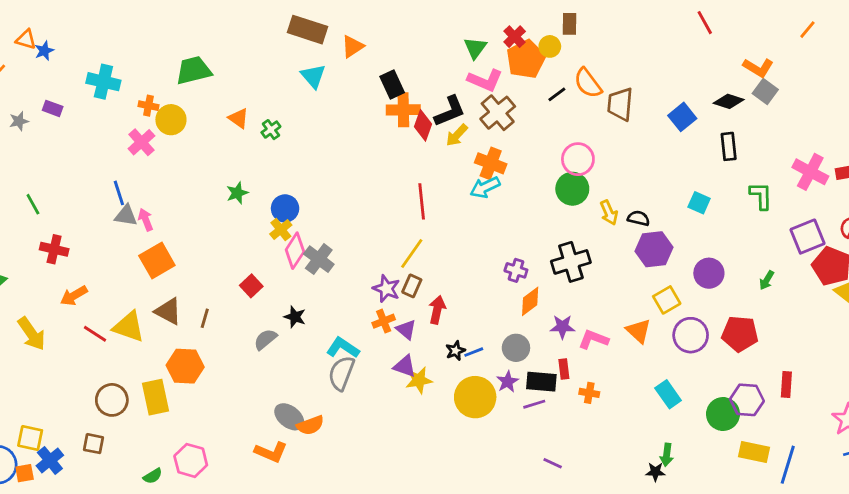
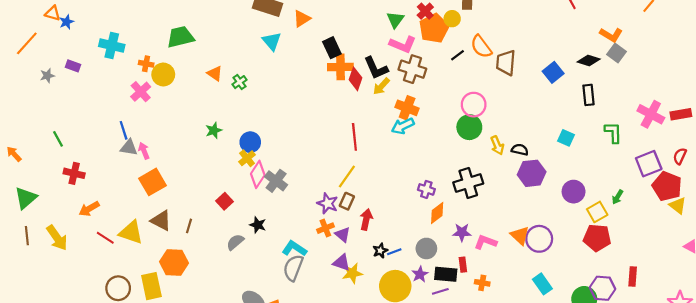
black L-shape: (450, 111) -> (376, 68), turned 88
brown cross: (498, 113) -> (412, 69), turned -32
yellow square: (667, 300) -> (597, 212), moved
purple circle: (691, 335) -> (539, 239), moved

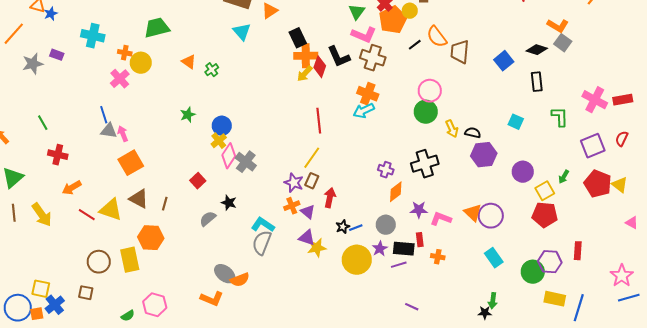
gray star: (47, 76) -> (33, 64), size x1.5
yellow arrow: (381, 86) -> (305, 74), moved
red pentagon: (667, 186) -> (598, 184), moved

